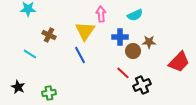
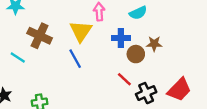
brown cross: (49, 35) -> (40, 36), size x1.5
red trapezoid: (179, 62) -> (179, 90), moved

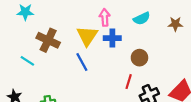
blue cross: (121, 38) -> (112, 38), moved
brown star: (154, 44) -> (175, 24), moved
red line: (124, 79) -> (129, 82), turned 64

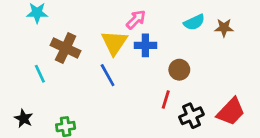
pink arrow: (105, 17) -> (136, 20), turned 49
cyan semicircle: (142, 18) -> (194, 22), moved
cyan line: (27, 61) -> (40, 74), turned 32

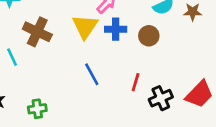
brown circle: (179, 70) -> (149, 36), moved
blue line: (108, 75) -> (92, 74), moved

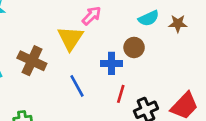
blue cross: (116, 29) -> (111, 63), moved
brown cross: (37, 32) -> (32, 61), moved

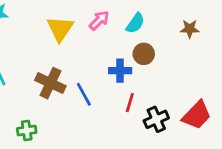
cyan semicircle: (149, 18) -> (135, 23), moved, turned -30
yellow triangle: (70, 38) -> (60, 29), moved
brown cross: (32, 61) -> (50, 83), moved

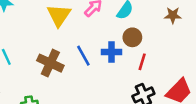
blue line: (84, 94) -> (83, 56), moved
red line: (130, 103) -> (142, 62), moved

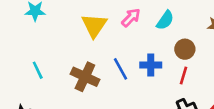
brown circle: (132, 37) -> (185, 49), moved

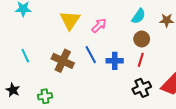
pink arrow: (131, 18) -> (99, 25), moved
cyan semicircle: (165, 20) -> (139, 16), moved
blue cross: (151, 65) -> (115, 61), moved

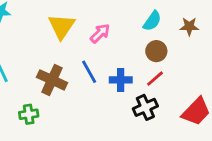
red line: (141, 60) -> (155, 79), turned 32
black cross: (142, 88) -> (145, 107), moved
green cross: (45, 96) -> (29, 114), moved

